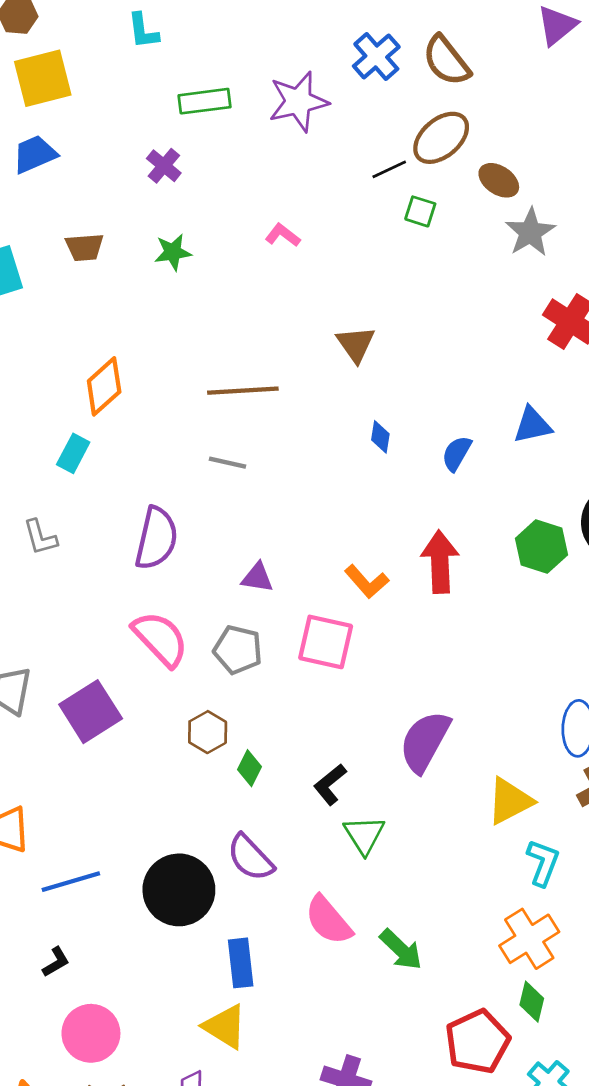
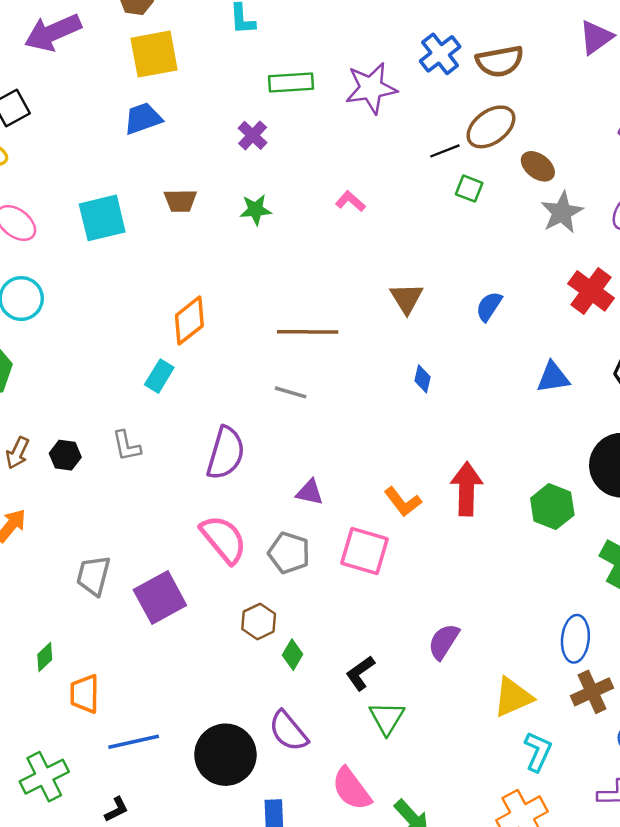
brown semicircle: (446, 61) -> (500, 61), turned -66
blue semicircle: (457, 453) -> (489, 306), moved
green hexagon: (541, 547) -> (552, 507), moved
purple semicircle: (425, 742) -> (444, 642), size x0.7

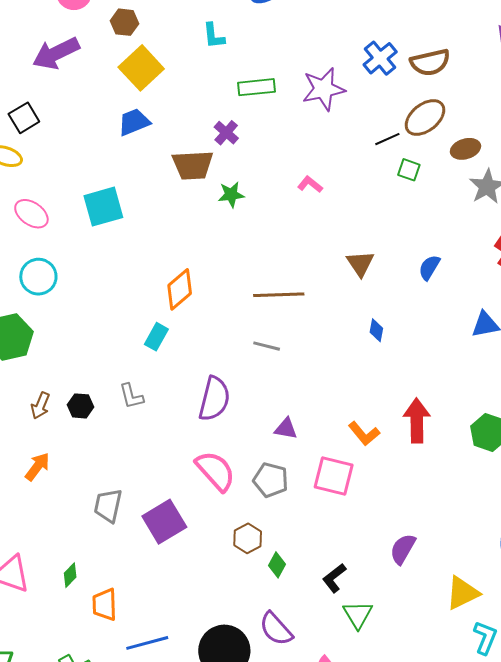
yellow square: (154, 54) -> (141, 68), turned -30
brown ellipse: (538, 166) -> (465, 149), turned -52
brown trapezoid: (180, 201) -> (193, 165), moved, size x1.5

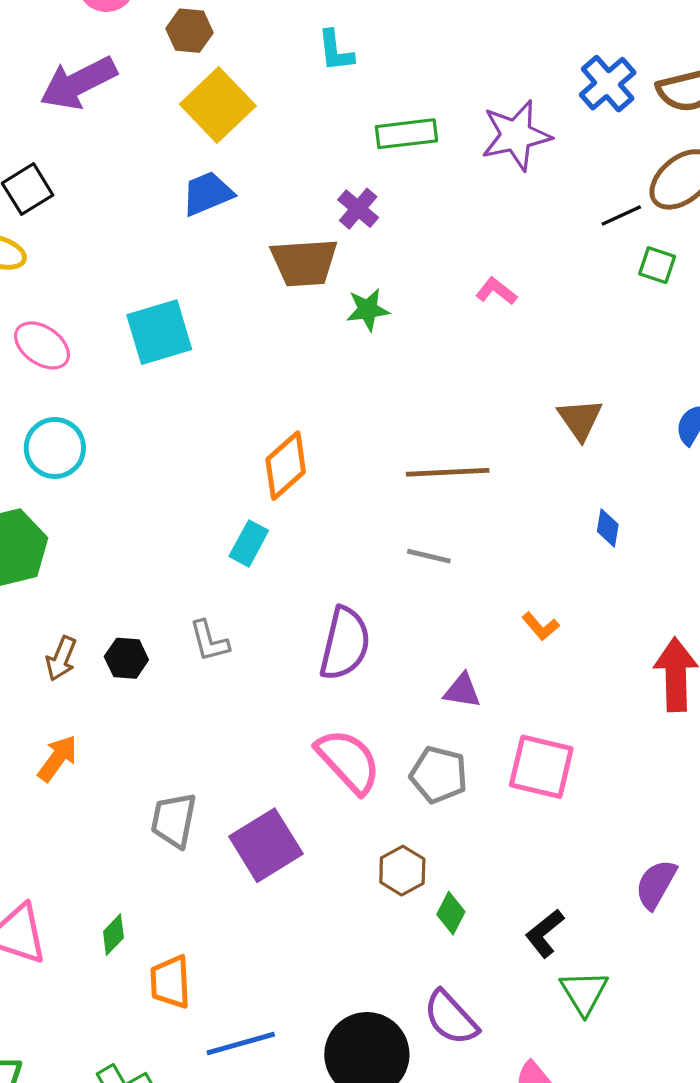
orange L-shape: (364, 434) -> (540, 626), moved, size x0.7

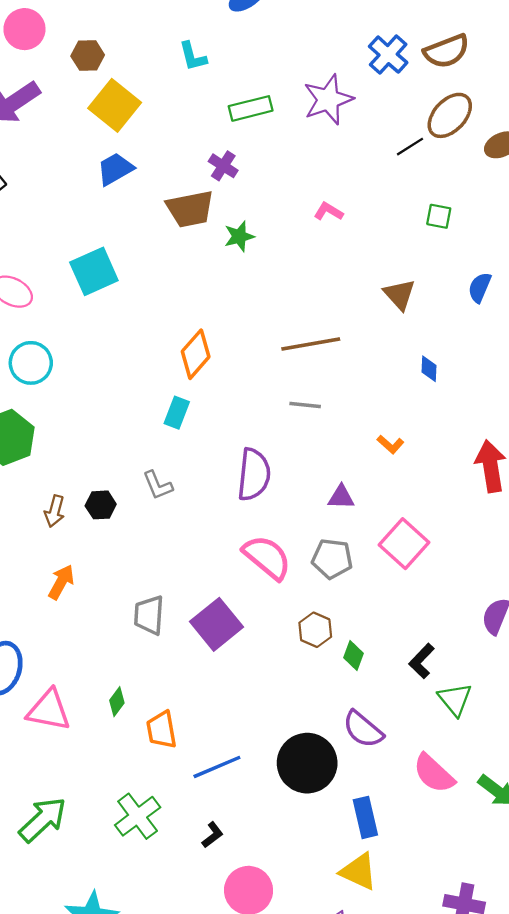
green square: (657, 265) -> (439, 216), moved
pink square: (541, 767) -> (404, 544), turned 36

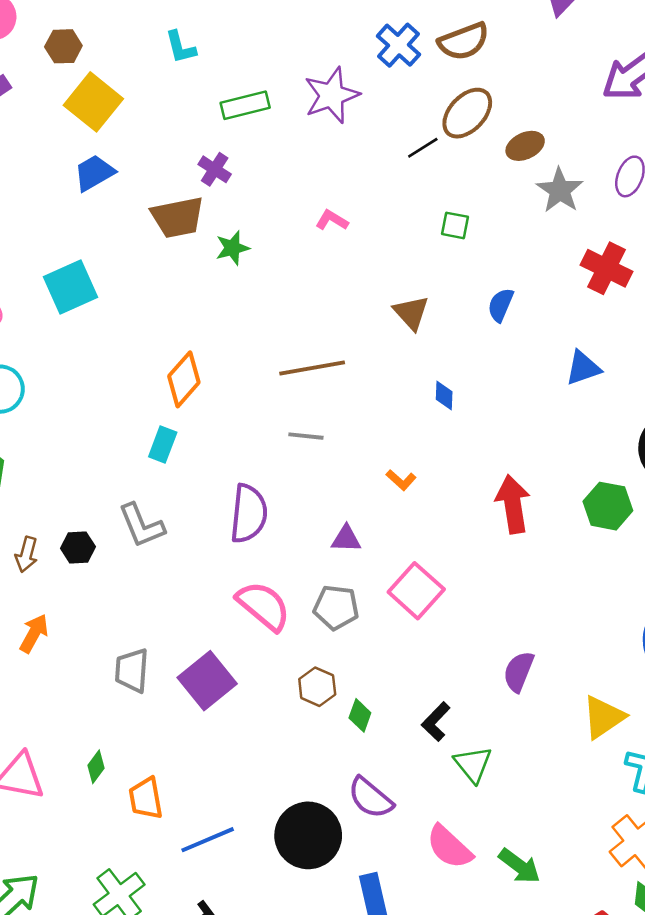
gray L-shape: (158, 485) -> (141, 526), size x1.4

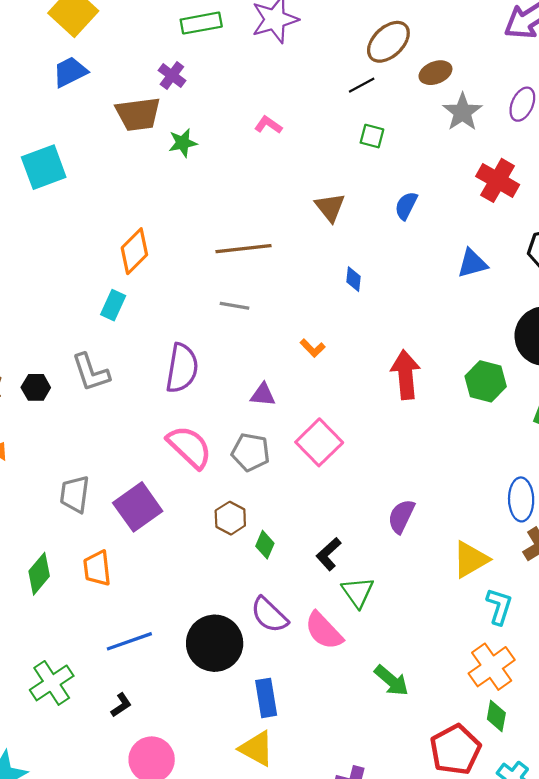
black line: (423, 148) -> (362, 85), moved
green diamond: (96, 767) -> (39, 574), size x1.5
orange trapezoid: (146, 798) -> (97, 568), moved
pink semicircle: (449, 847) -> (324, 631), moved

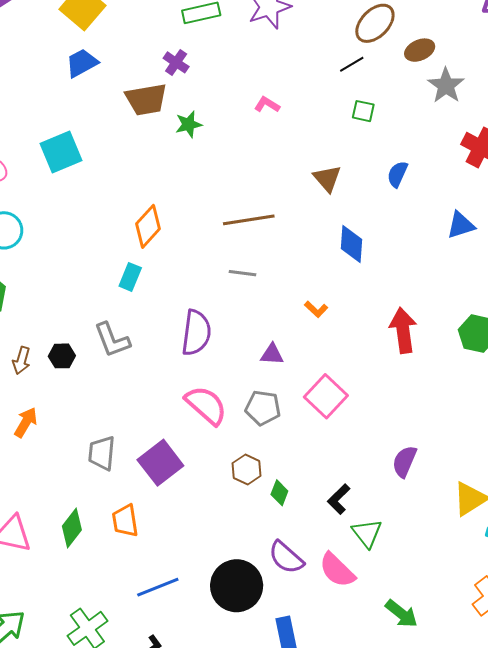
blue diamond: (353, 279) -> (351, 244), size x1.6

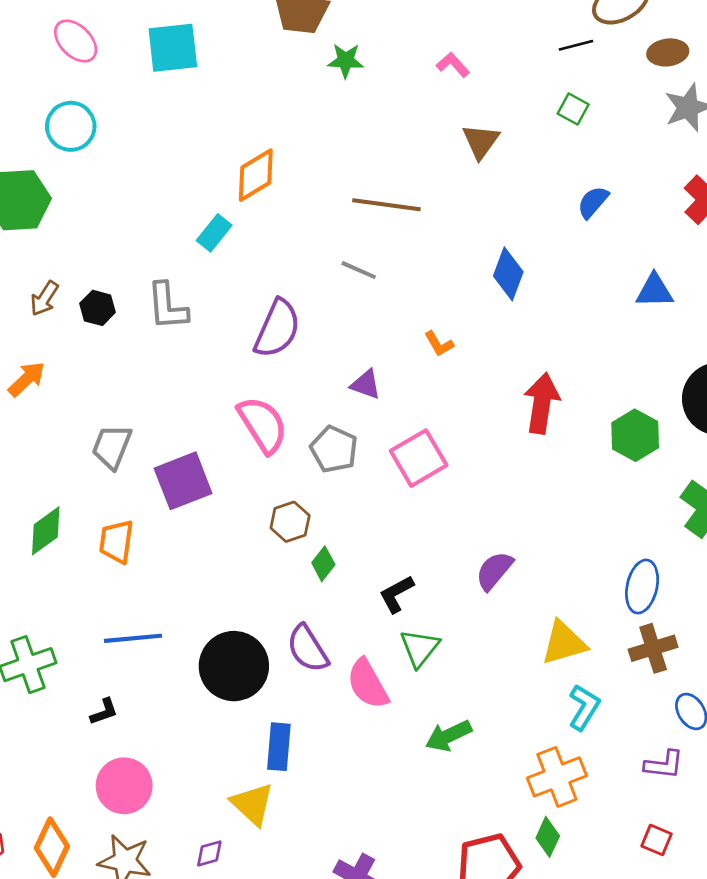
brown triangle: (327, 178) -> (481, 141), moved
green arrow: (401, 614) -> (449, 736), moved, turned 100

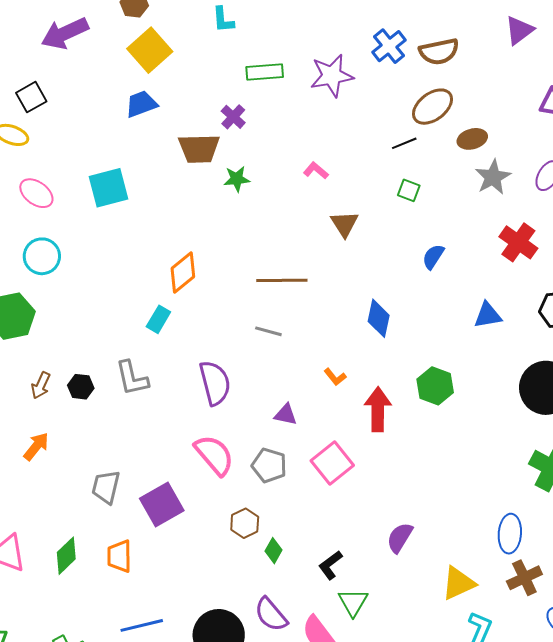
purple semicircle: (277, 329) -> (215, 383), turned -30
red arrow: (542, 403) -> (378, 409), moved
green hexagon: (635, 435) -> (435, 386), moved

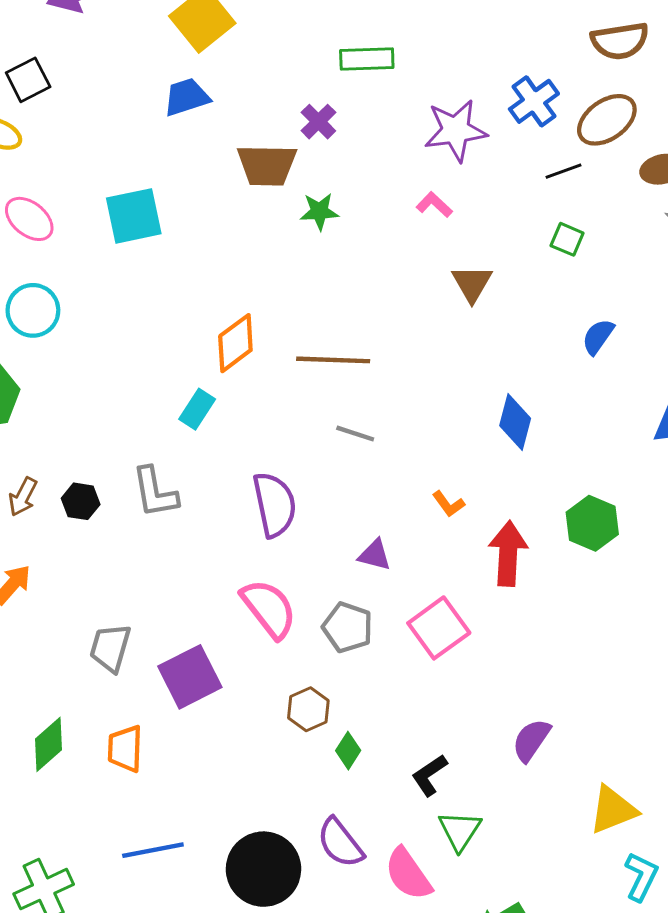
blue cross: (389, 46) -> (534, 101), moved
purple star: (332, 76) -> (456, 130), moved
brown line: (282, 280) -> (333, 360), moved

